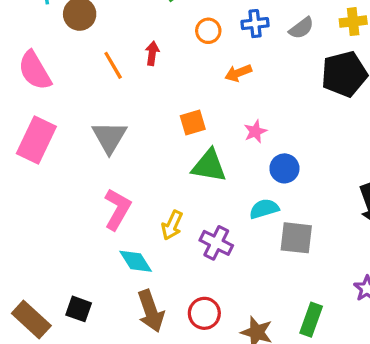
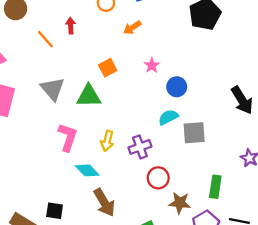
green triangle: (209, 166) -> (89, 96), moved
purple cross: (216, 243) -> (140, 147), turned -35
red circle: (204, 313) -> (158, 178), moved

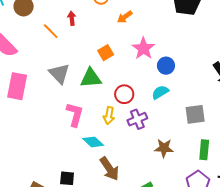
pink star: (152, 65) -> (143, 48), size x1.6
gray square: (194, 133) -> (195, 114), moved
red circle: (158, 178) -> (124, 94), moved
brown star: (180, 203) -> (164, 148), moved

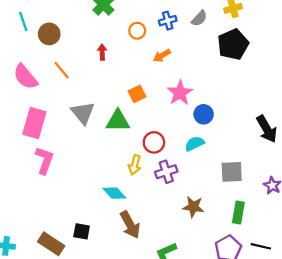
orange line: (51, 31) -> (62, 70), moved
pink L-shape: (75, 114) -> (44, 160), moved

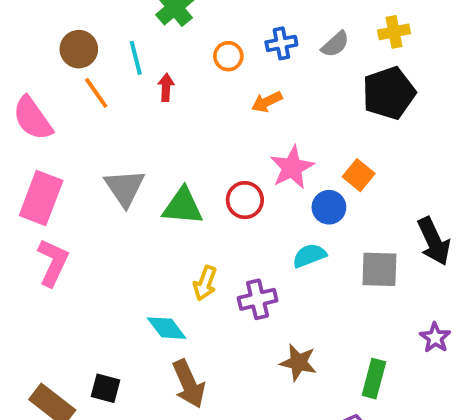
cyan line: (23, 21) -> (136, 58), moved
orange line: (62, 70) -> (96, 93), moved
orange square: (137, 94) -> (359, 175), moved, turned -30
red circle: (154, 142) -> (245, 200), moved
gray square: (232, 172) -> (379, 269), moved

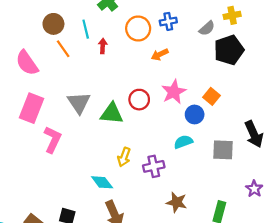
gray semicircle: (335, 44) -> (207, 28), moved
orange circle: (228, 56) -> (138, 28), size x1.5
red circle: (245, 200) -> (139, 100), moved
pink L-shape: (53, 262) -> (53, 140), moved

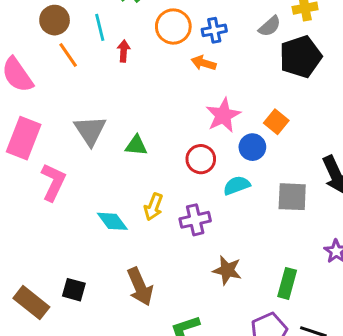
blue cross: (168, 21) -> (214, 30), moved
orange arrow: (160, 55) -> (204, 63), turned 42
red circle: (139, 100) -> (201, 159), moved
green triangle: (112, 113) -> (136, 145), size x0.7
cyan diamond: (102, 182) -> (112, 221), moved

